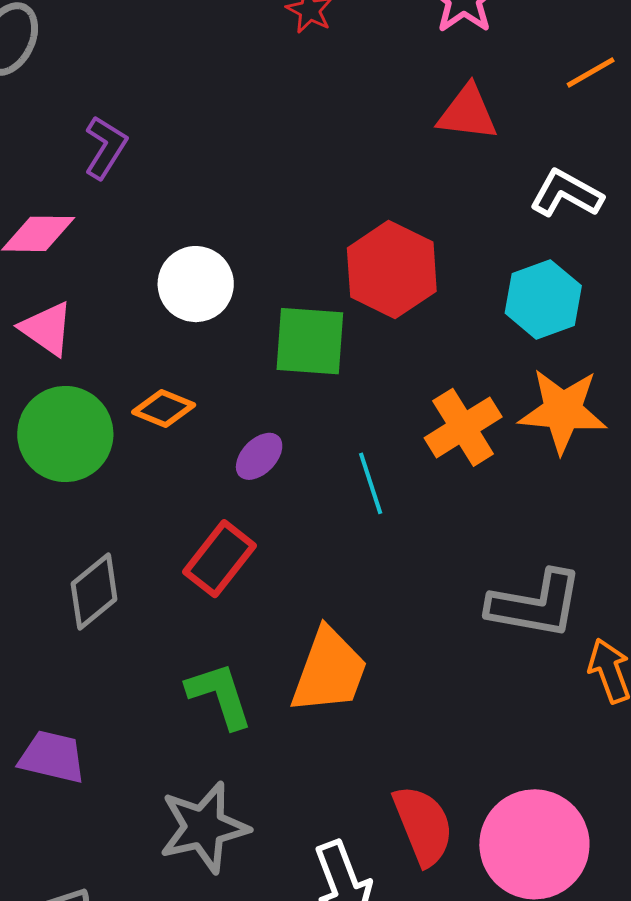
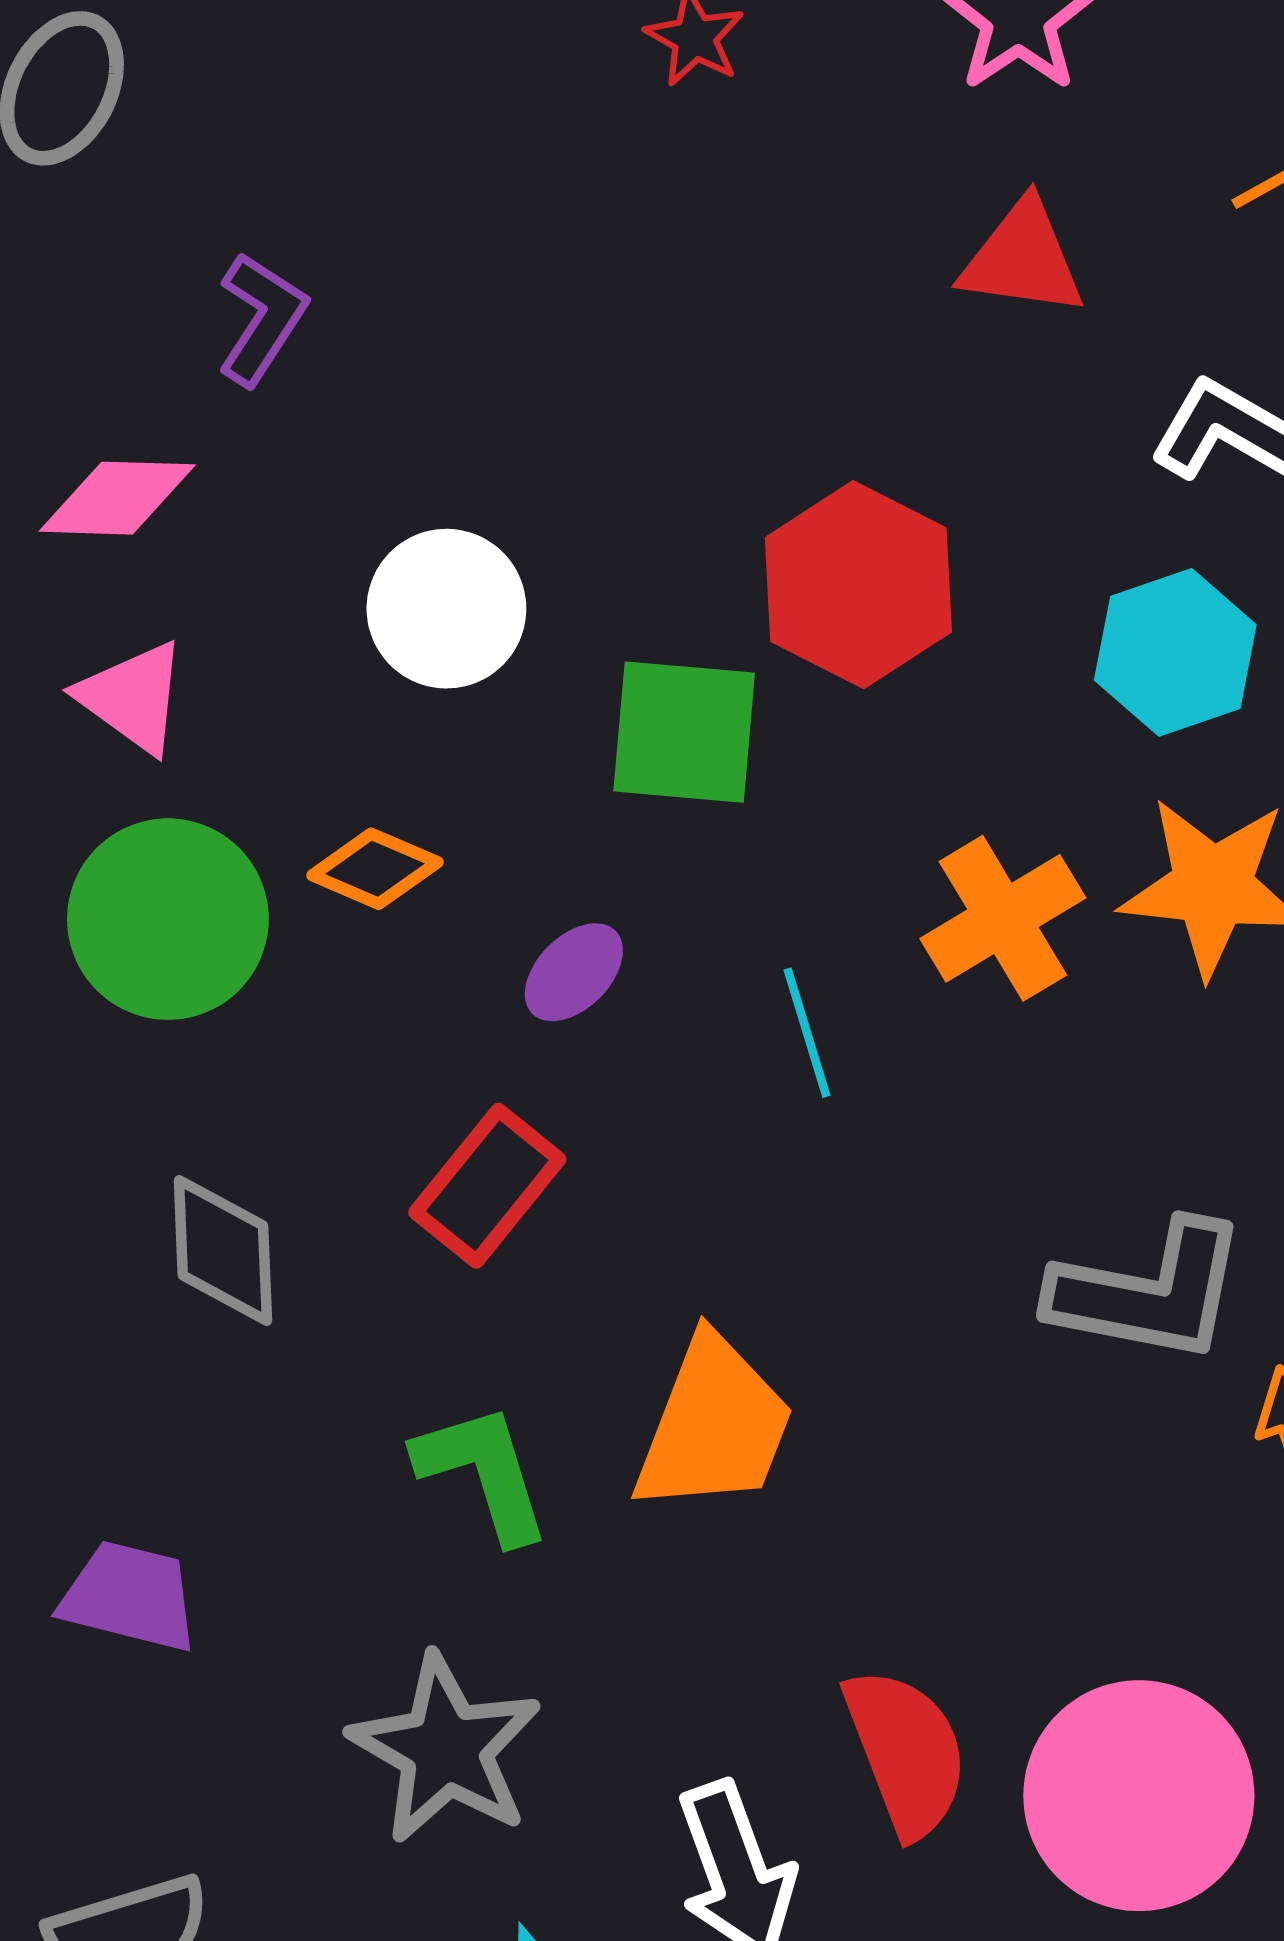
gray diamond: (94, 591) -> (223, 1250), turned -54
gray star: (204, 827) -> (446, 1749), turned -30

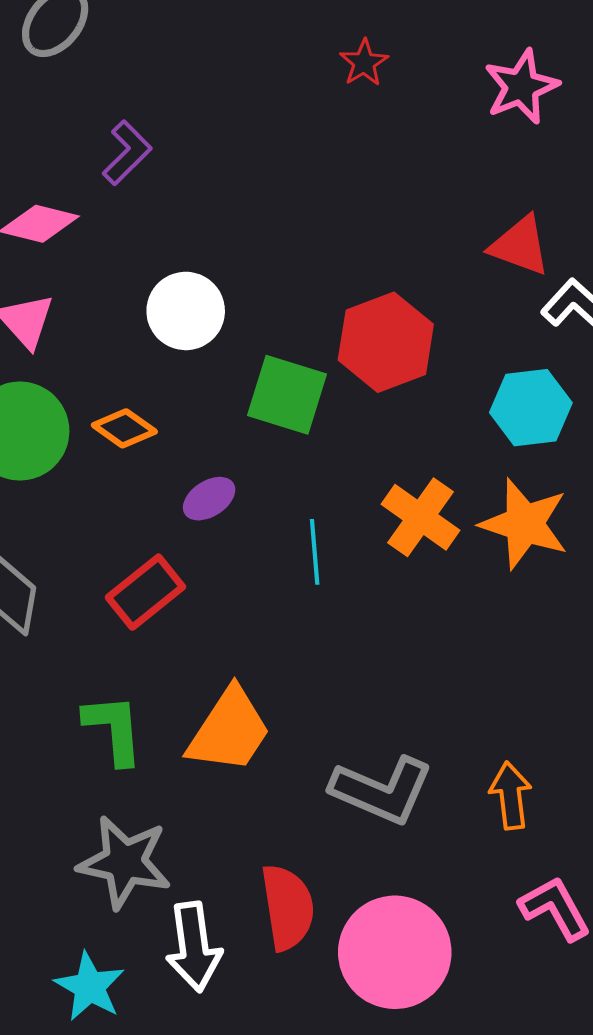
red triangle: (1022, 259) -> (520, 246), moved
orange cross: (1003, 918) -> (420, 517), turned -36
gray L-shape: (1149, 1292) -> (382, 790), moved
gray star: (446, 1749) -> (125, 862), moved, turned -30

